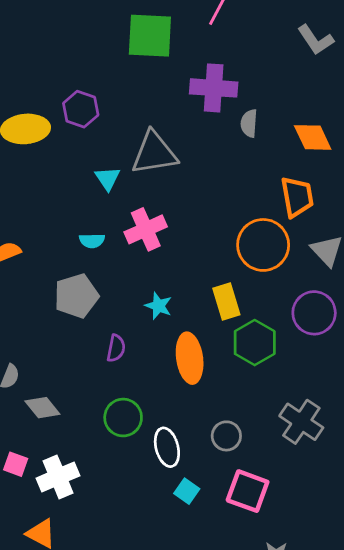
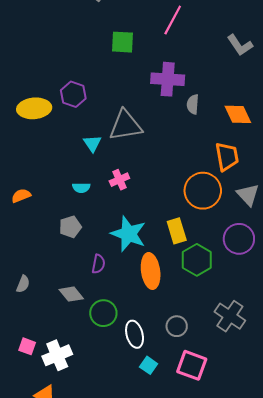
green square: (150, 36) -> (122, 42), size x0.7
pink cross: (146, 229) -> (119, 180), size x0.7
gray pentagon: (76, 296) -> (70, 227), size x0.7
cyan star: (158, 306) -> (128, 234), size x1.8
gray diamond: (42, 408) -> (71, 294), moved

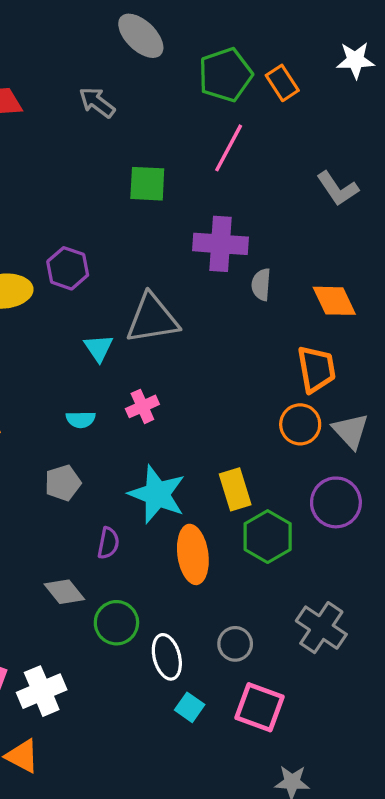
orange circle: (203, 191) -> (300, 424), moved, size x0.7

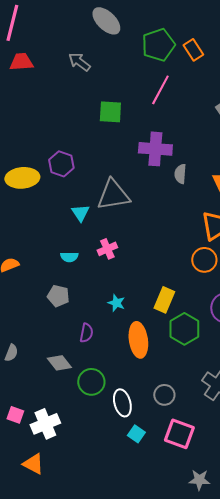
gray pentagon: (63, 483) -> (58, 296), turned 30
yellow rectangle: (235, 489) -> (164, 300), turned 40
cyan star: (157, 494) -> (116, 303), size x0.5

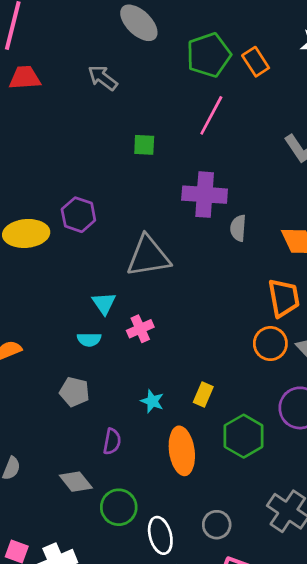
green square: (110, 112) -> (144, 145), size x0.7
cyan triangle: (80, 213) -> (104, 303), moved
yellow rectangle: (164, 300) -> (203, 395), moved, size x0.7

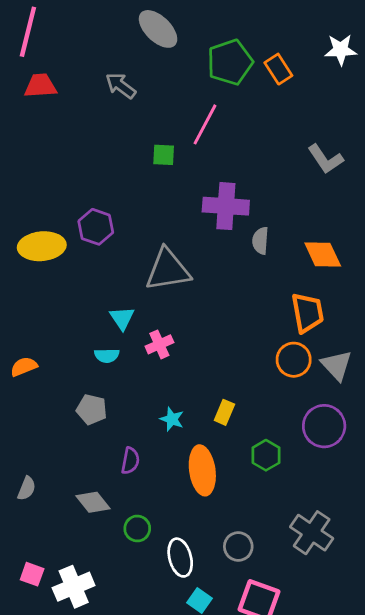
pink line: (211, 115) -> (205, 124), moved
green hexagon: (244, 436) -> (266, 455), size x0.7
green circle: (119, 507) -> (137, 529), size x0.7

